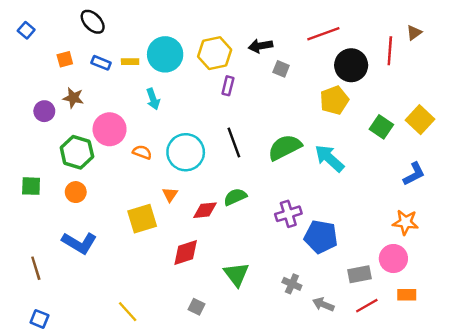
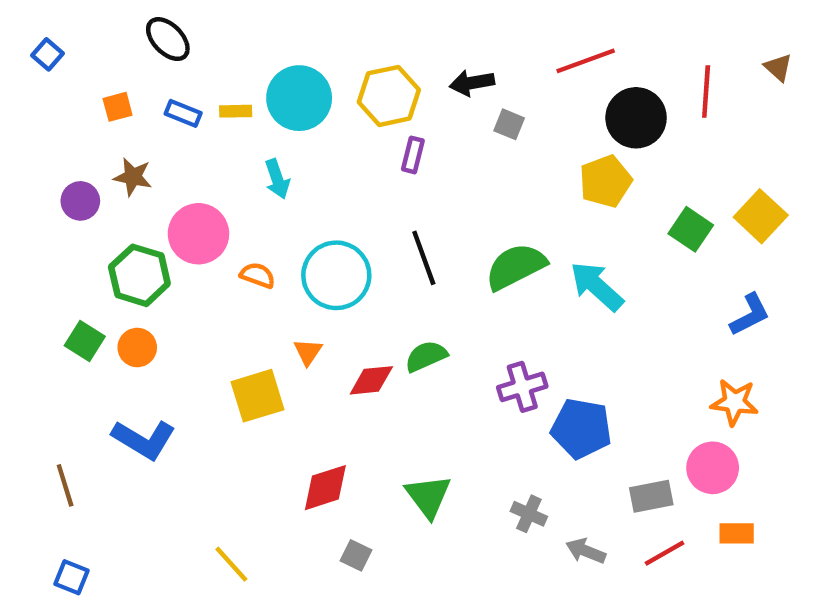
brown triangle: (414, 33) -> (778, 67), moved, turned -42
green square: (31, 186) -> (85, 341), moved, turned 30
red diamond: (186, 252) -> (325, 488), moved

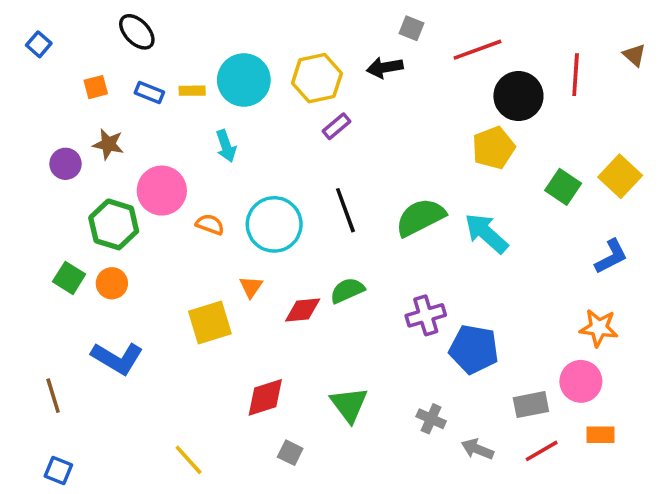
gray square: (509, 124) -> (411, 28), moved
purple rectangle: (413, 155) -> (337, 126), turned 36

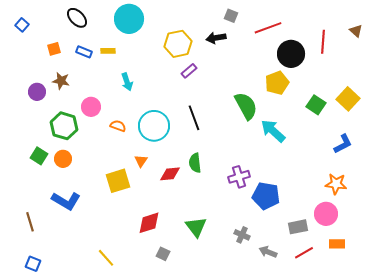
cyan circle: (244, 80) -> (129, 19), moved
pink circle: (162, 191) -> (91, 107), size x0.7
green semicircle: (420, 217) -> (246, 106), moved, turned 88
green semicircle: (347, 290) -> (195, 163), turned -72

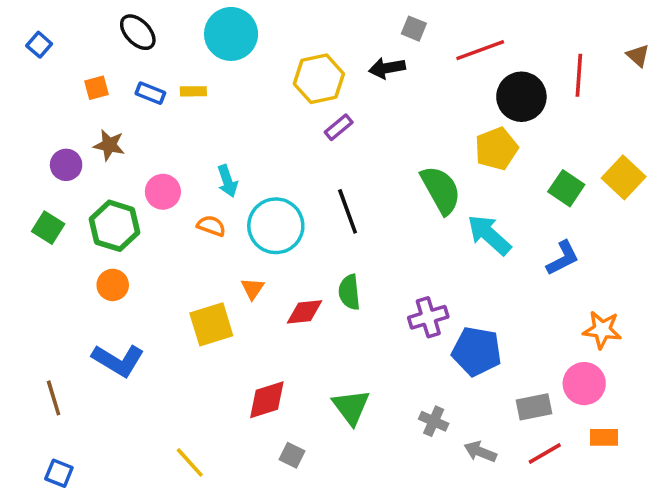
cyan arrow: (127, 82) -> (227, 181), moved
blue L-shape: (343, 144) -> (563, 258), moved
green square: (39, 156) -> (48, 228), moved

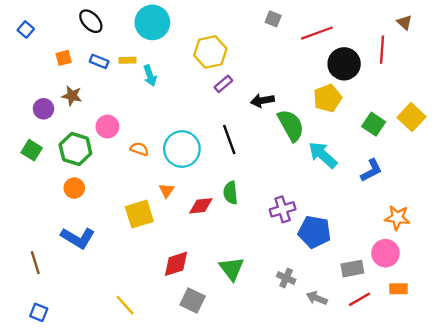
brown triangle: (638, 55) -> (404, 22), moved
black arrow: (387, 68) -> (262, 100), moved
cyan arrow: (227, 181) -> (150, 76), moved
gray square: (292, 455) -> (193, 300), size x1.5

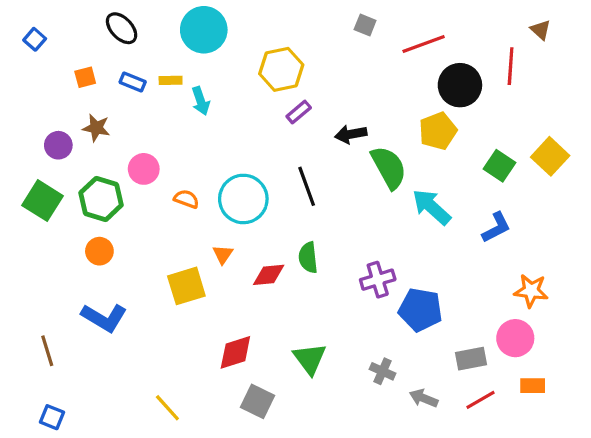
green square: (32, 150) -> (43, 201), size x1.4

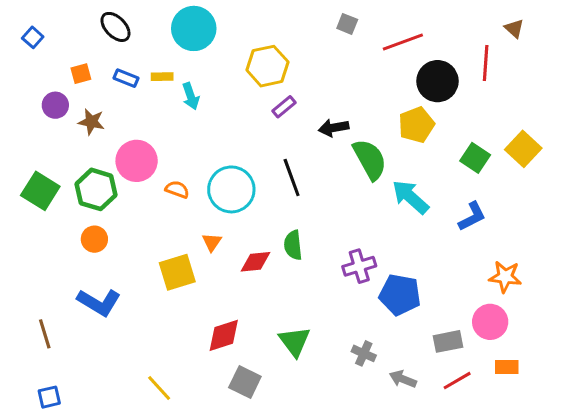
purple circle: (58, 145) -> (55, 105), moved
pink circle: (144, 169) -> (137, 161), size x1.4
blue square: (52, 417) -> (49, 397), turned -35

